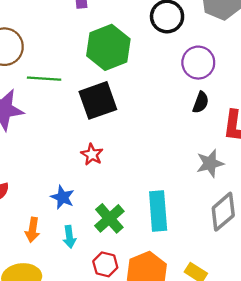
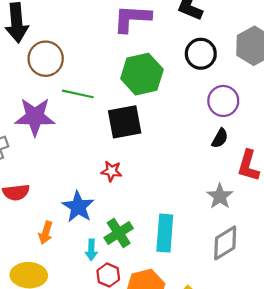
red star: (92, 154) -> (111, 171), turned -30
gray star: (210, 163) -> (220, 196), turned -30
blue star: (63, 197) -> (78, 207), size x1.4
cyan arrow: (69, 237) -> (91, 250), moved

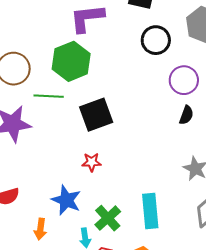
green hexagon: (142, 74) -> (71, 61), moved

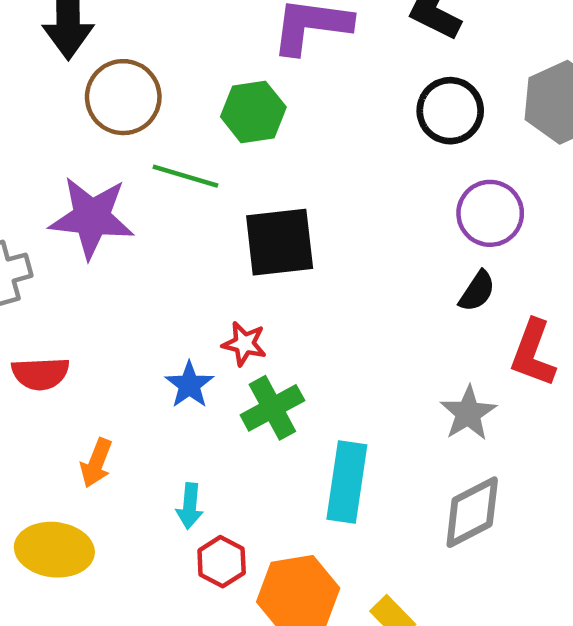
green hexagon: (71, 61) -> (253, 112), size x0.7
blue star: (66, 200) -> (189, 385), moved, size x0.7
green cross: (108, 218) -> (272, 408), moved

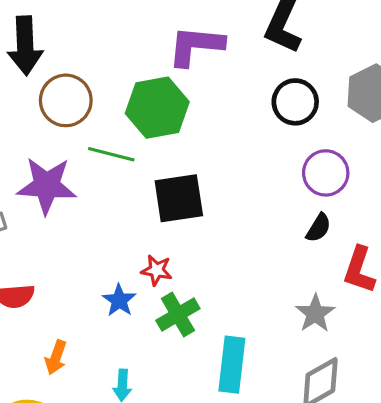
green hexagon: (253, 112) -> (157, 108), size x1.4

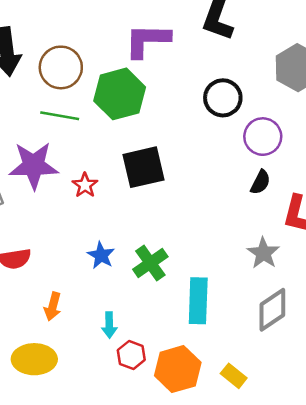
brown circle: (66, 100) -> (61, 67), moved
black circle: (295, 102) -> (223, 98), moved
green line: (111, 154) -> (60, 116), moved
red star: (157, 270) -> (85, 185), moved, turned 30

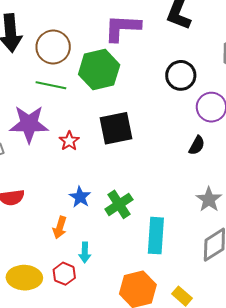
black semicircle: (260, 182) -> (197, 145), moved
orange arrow: (53, 306) -> (60, 228), moved
red hexagon: (131, 355) -> (64, 274), moved

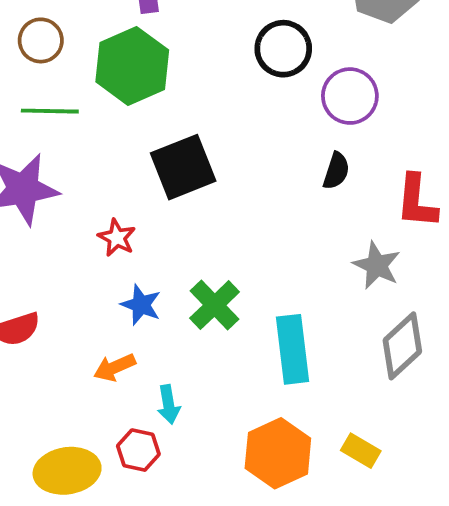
brown circle: (53, 47) -> (41, 40), size x0.7
red star: (69, 141) -> (117, 238), moved
orange arrow: (60, 228) -> (115, 367), turned 60

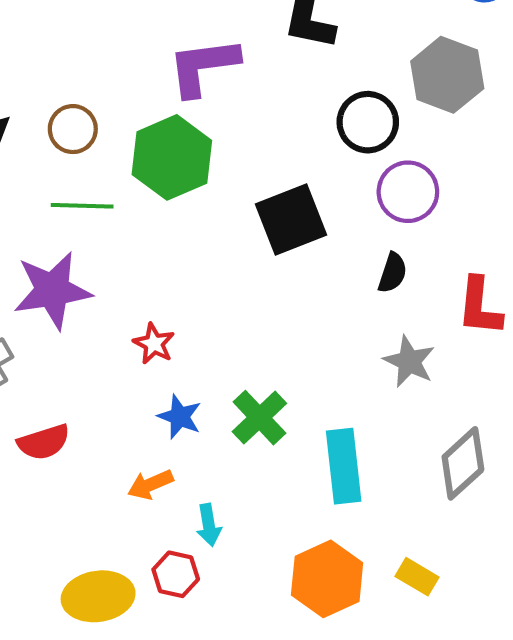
black circle: (283, 49) -> (368, 122), moved
black square: (183, 167) -> (291, 220), moved
gray star: (377, 265) -> (409, 361), moved

